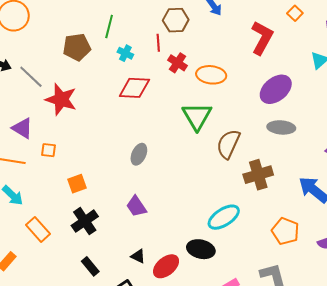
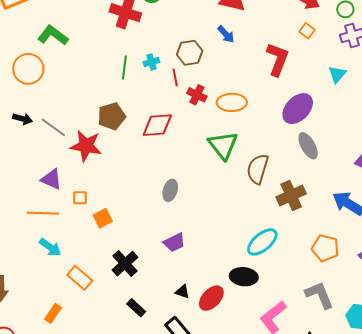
brown pentagon: (77, 47) -> (112, 116), moved
cyan cross: (125, 53) -> (151, 62), moved, turned -35
gray ellipse: (281, 127) -> (308, 146), turned 64
orange square: (77, 184) -> (103, 218), moved
purple trapezoid: (136, 206) -> (174, 242), turned -75

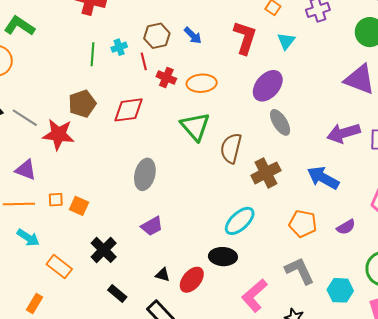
blue arrow: (226, 34) -> (193, 36), moved
cyan triangle: (337, 74) -> (286, 41), moved
gray ellipse: (170, 190) -> (145, 174), size x1.4
orange square: (80, 198) -> (56, 200), moved
orange square: (103, 218) -> (79, 206), turned -36

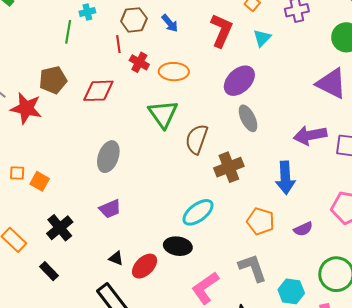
cyan cross: (119, 47) -> (87, 12), moved
blue arrow: (323, 178) -> (285, 178), turned -128
black rectangle: (117, 293) -> (49, 271), moved

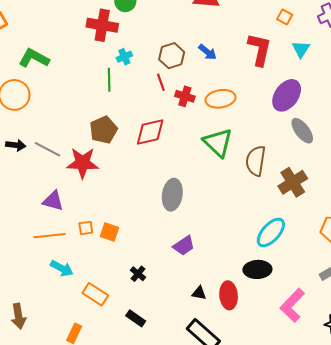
black cross: (60, 228) -> (138, 274), size x0.6
red ellipse: (145, 266) -> (229, 295), turned -40

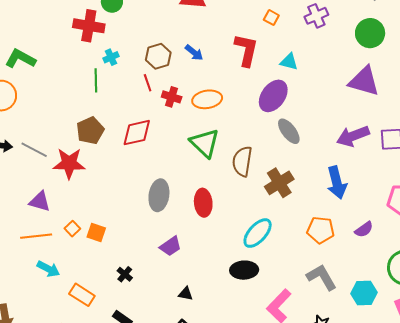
cyan triangle: (301, 49) -> (289, 62), moved, turned -48
orange square: (86, 228) -> (72, 229), turned -35
red ellipse: (229, 295) -> (203, 203), moved

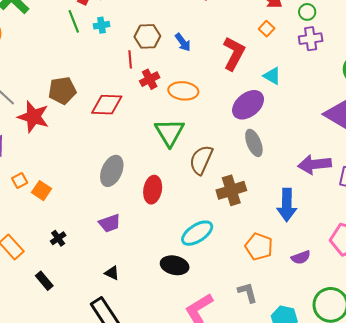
green line: (96, 80) -> (74, 21), moved, turned -35
red cross: (172, 97) -> (150, 79), turned 30
gray L-shape: (322, 277) -> (248, 292), size x0.7

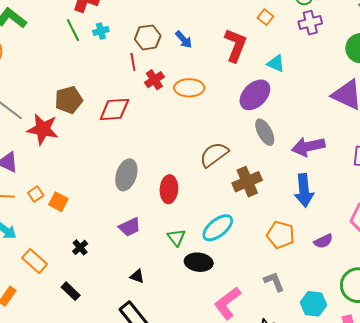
green triangle: (170, 132) -> (176, 237), moved, size x0.6
brown semicircle: (201, 160) -> (214, 155), turned 36
purple arrow: (315, 164) -> (308, 147), moved

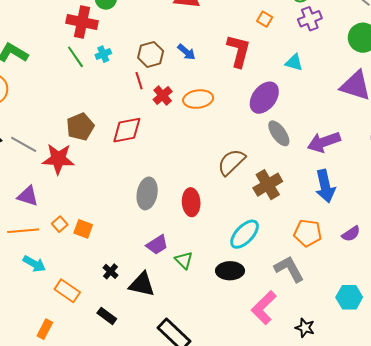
cyan triangle: (276, 64) -> (294, 63), moved
green triangle: (176, 237) -> (184, 260), moved
black triangle: (137, 276) -> (142, 284), moved, size x1.8
gray L-shape: (274, 282) -> (289, 269), moved, size x1.4

